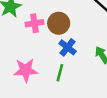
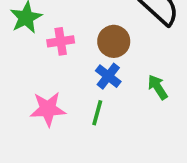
brown circle: (59, 23) -> (114, 41), moved

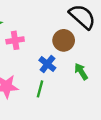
brown circle: (114, 41) -> (64, 40), moved

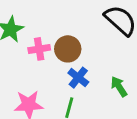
brown circle: (64, 40) -> (68, 49), moved

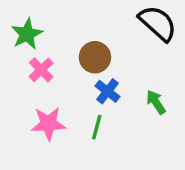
pink cross: (39, 49) -> (41, 70), moved, turned -35

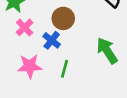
blue cross: (107, 91) -> (52, 40), moved
green arrow: (156, 102) -> (107, 51), size x1.5

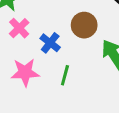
brown circle: (63, 18) -> (84, 25), moved

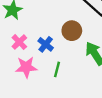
pink cross: (19, 28) -> (19, 42), moved

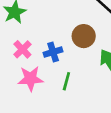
blue cross: (46, 44) -> (53, 52), turned 35

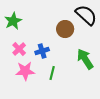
brown circle: (84, 36) -> (65, 29), moved

